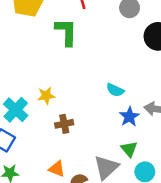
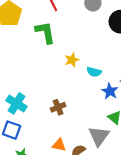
yellow star: (46, 96) -> (72, 60), moved

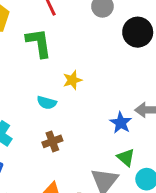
cyan semicircle: (94, 72) -> (47, 103), moved

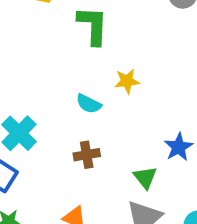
green triangle: (126, 157) -> (145, 177), moved

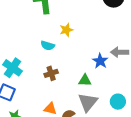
green triangle: (145, 177) -> (85, 80), turned -40

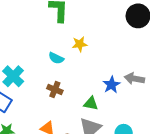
brown cross: (51, 73) -> (55, 90), turned 32

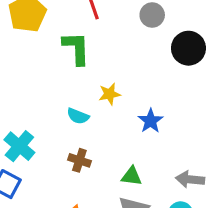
gray arrow: (134, 79) -> (190, 179), moved
blue star: (111, 85) -> (151, 121), moved

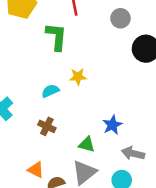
cyan semicircle: (78, 116) -> (50, 91), turned 126
blue star: (151, 121) -> (112, 125), moved

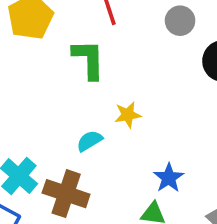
blue star: (112, 125) -> (169, 178), moved
brown cross: (47, 126) -> (66, 194), moved, size x1.6

